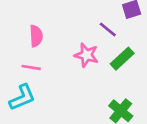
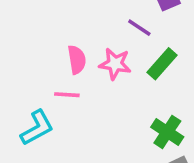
pink semicircle: (36, 36) -> (77, 60), moved
pink line: (31, 67) -> (67, 95), moved

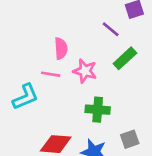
pink star: (115, 64) -> (85, 71), moved
green cross: (167, 132) -> (98, 110), moved, turned -35

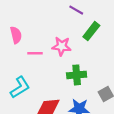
pink semicircle: (61, 48) -> (16, 35), moved
cyan L-shape: (25, 97) -> (20, 87), moved

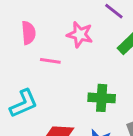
pink star: (62, 46) -> (80, 35), moved

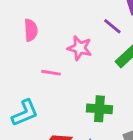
pink semicircle: (28, 33) -> (31, 30), moved

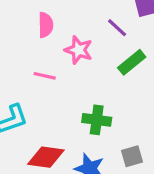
pink semicircle: (31, 30) -> (46, 25), moved

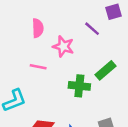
green rectangle: (132, 62) -> (106, 70), moved
green cross: (97, 120) -> (79, 86), moved

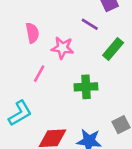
pink line: (38, 67) -> (39, 74), turned -63
green rectangle: (106, 70) -> (113, 49), moved

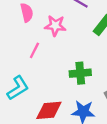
green cross: (86, 87) -> (80, 73), moved

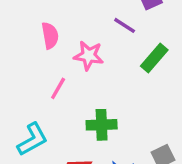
green cross: (80, 73) -> (102, 125), moved

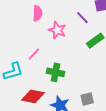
pink line: (58, 88) -> (34, 54), moved

